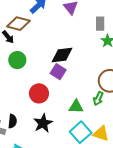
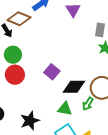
black diamond: (62, 55) -> (74, 87), moved
red circle: (39, 93) -> (15, 75), moved

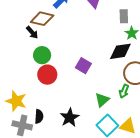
black diamond: (74, 87) -> (120, 51), moved
green triangle: (65, 109) -> (102, 100), turned -42

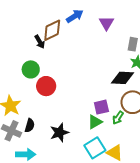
brown diamond: (42, 19) -> (52, 30), turned -50
green circle: (42, 55) -> (31, 69), moved
purple square: (83, 66) -> (101, 107), moved, turned 35

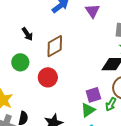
brown diamond: (52, 30) -> (55, 46), moved
red circle: (46, 86) -> (48, 77), moved

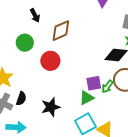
green arrow: (111, 104) -> (108, 86), moved

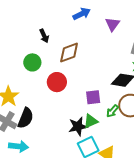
purple square: (94, 83) -> (93, 97), moved
black semicircle: (21, 99) -> (26, 118), size x1.5
black star: (51, 107) -> (78, 126), moved

